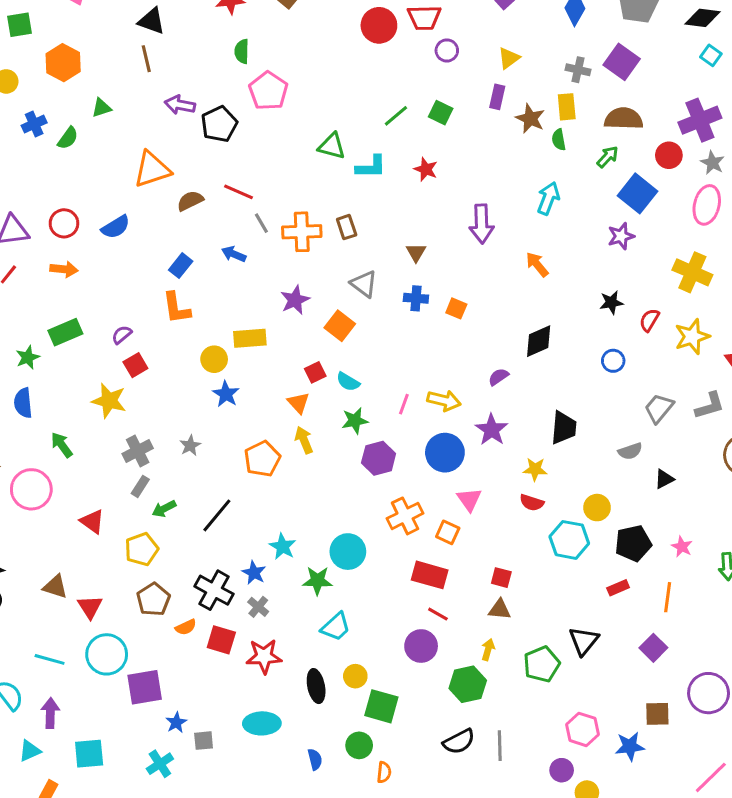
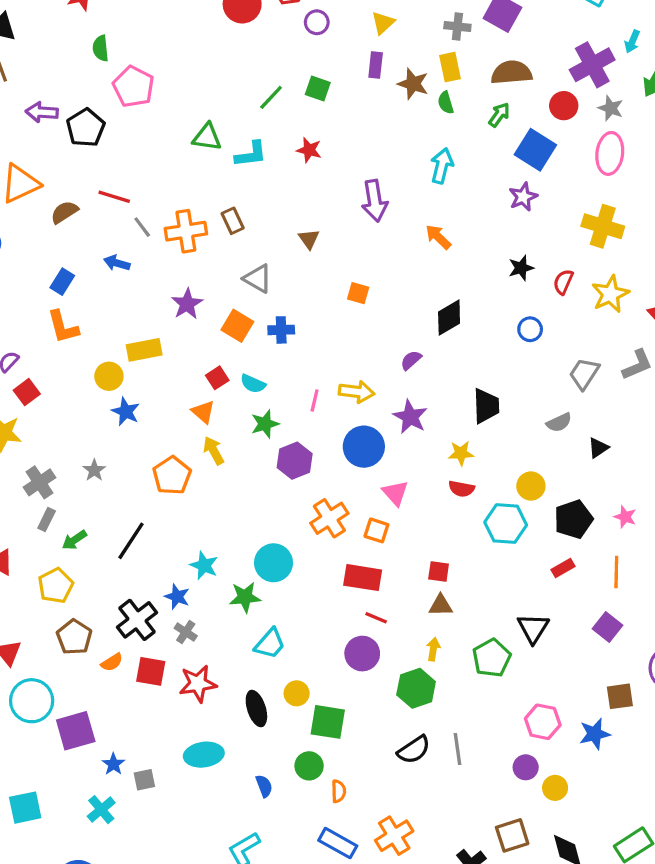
blue cross: (416, 298) -> (281, 330), moved
black cross: (214, 590) -> (137, 620), turned 30

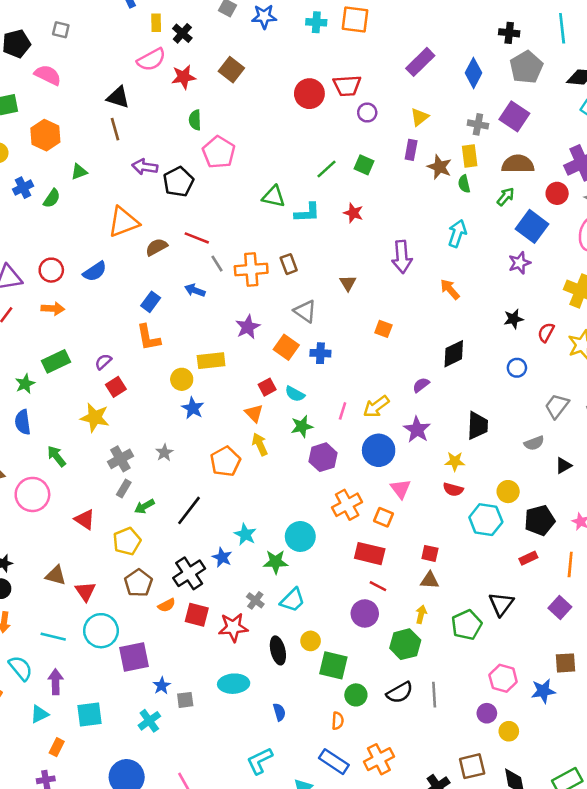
yellow arrow: (356, 392) -> (376, 407), turned 132
gray cross: (186, 632) -> (255, 600), moved
green circle: (309, 766) -> (356, 695), moved

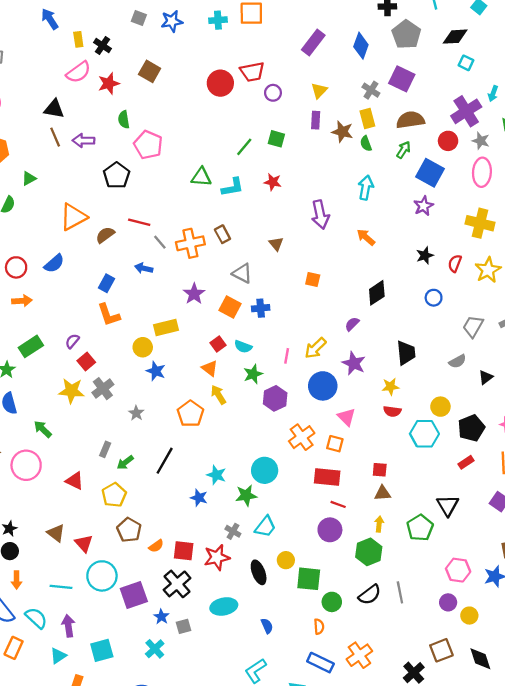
gray cross: (478, 124) -> (371, 90), turned 30
purple arrow: (145, 167) -> (84, 141), moved
gray cross: (120, 459) -> (103, 389), moved
black cross: (189, 573) -> (177, 584), moved
brown triangle: (56, 575) -> (56, 533), turned 30

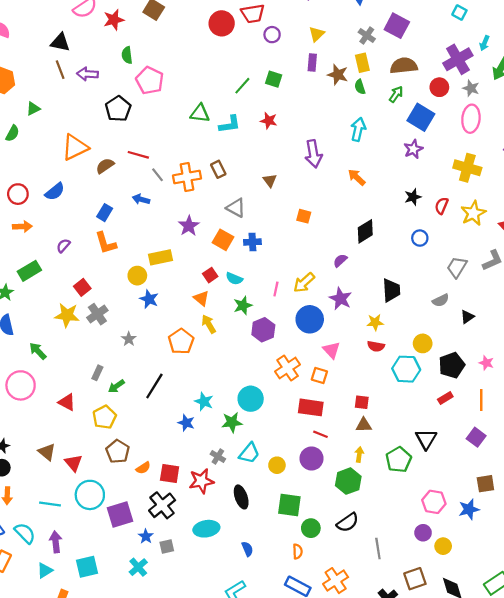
purple semicircle: (72, 341) -> (63, 246), moved
yellow circle: (286, 560) -> (277, 465), moved
gray line: (400, 592) -> (378, 549), moved

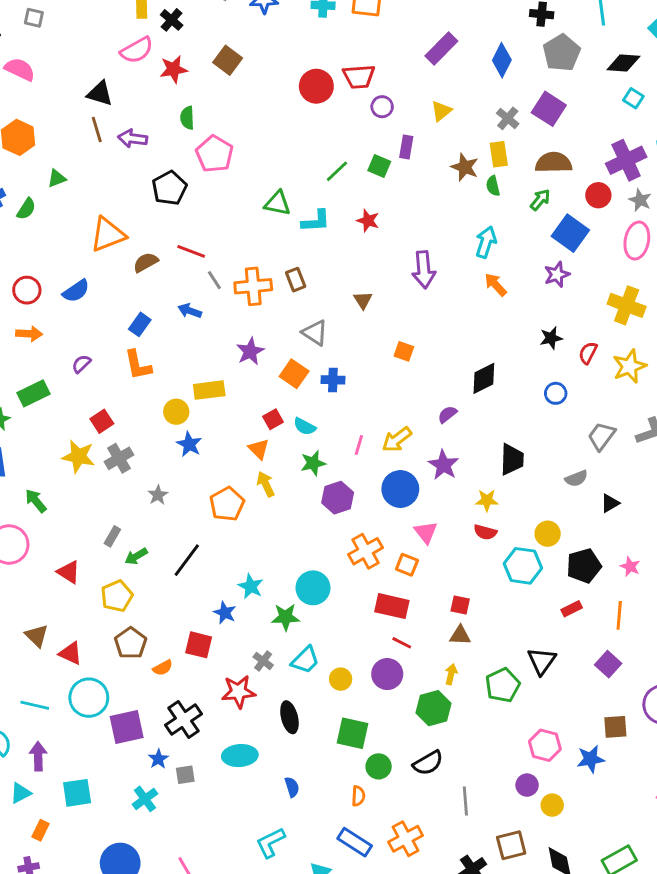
purple rectangle: (312, 62) -> (406, 147), moved
orange arrow: (357, 177) -> (496, 285), moved
red triangle: (73, 463) -> (71, 653), turned -30
red square: (170, 473) -> (199, 645), moved

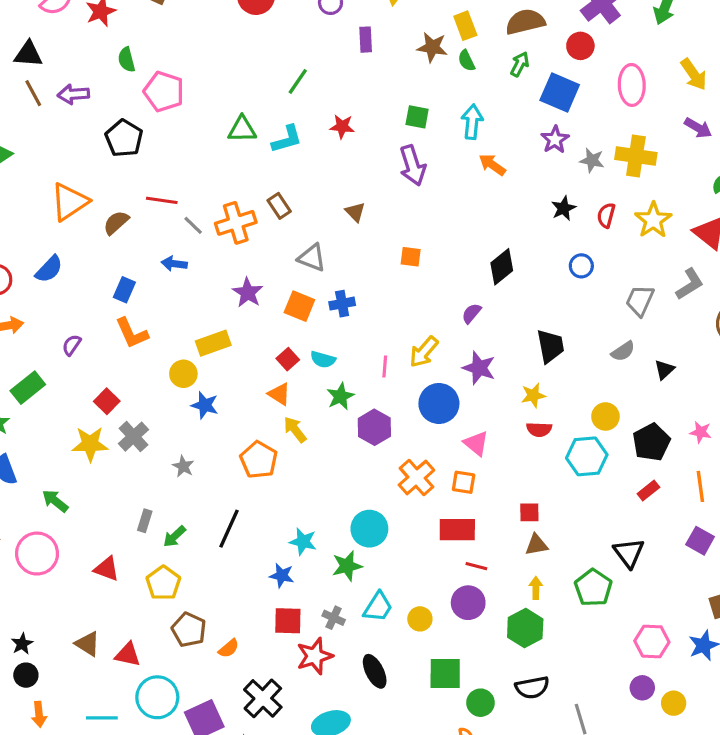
green square: (379, 166) -> (417, 117), moved
gray star: (640, 200) -> (592, 160), moved
red square: (199, 645) -> (288, 621), moved
black semicircle: (428, 763) -> (532, 687), turned 32

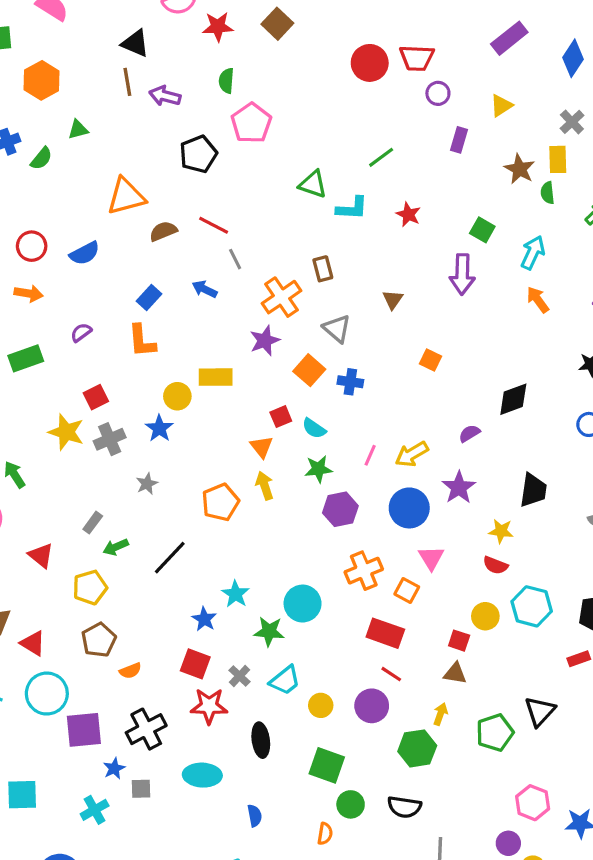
orange cross: (236, 223) -> (281, 297), moved, turned -36
blue star: (205, 405) -> (159, 428), moved
yellow circle: (605, 416) -> (485, 616), moved

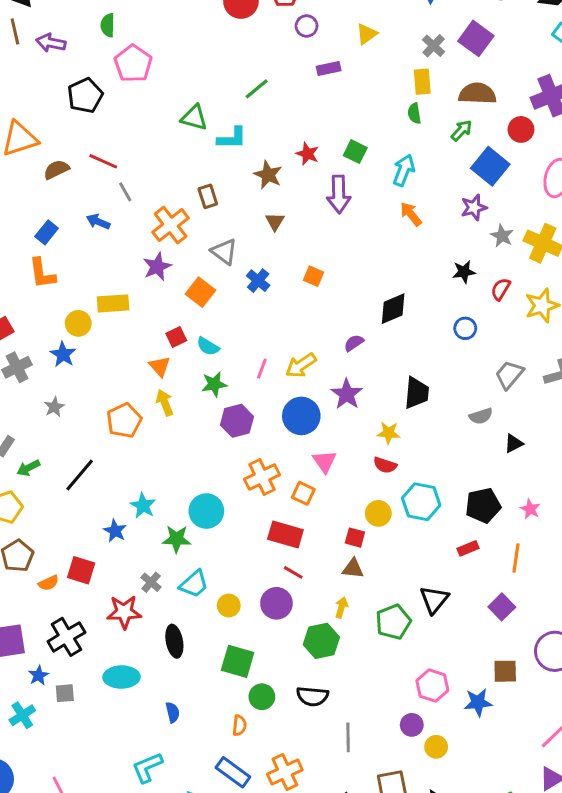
purple rectangle: (459, 140) -> (329, 68), turned 65
brown star: (520, 169) -> (268, 175), moved
red star: (408, 214) -> (307, 154), moved
blue cross: (350, 382) -> (258, 281), moved, turned 35
red square: (195, 664) -> (81, 570), moved

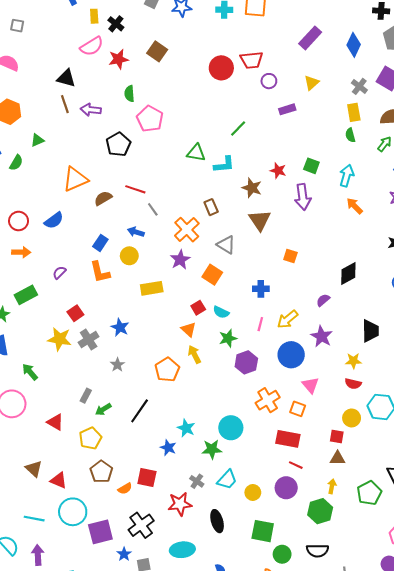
brown triangle: (275, 222) -> (260, 220), size x1.6
blue cross: (258, 281) -> (261, 289), moved, turned -35
yellow circle: (78, 323) -> (129, 256), moved

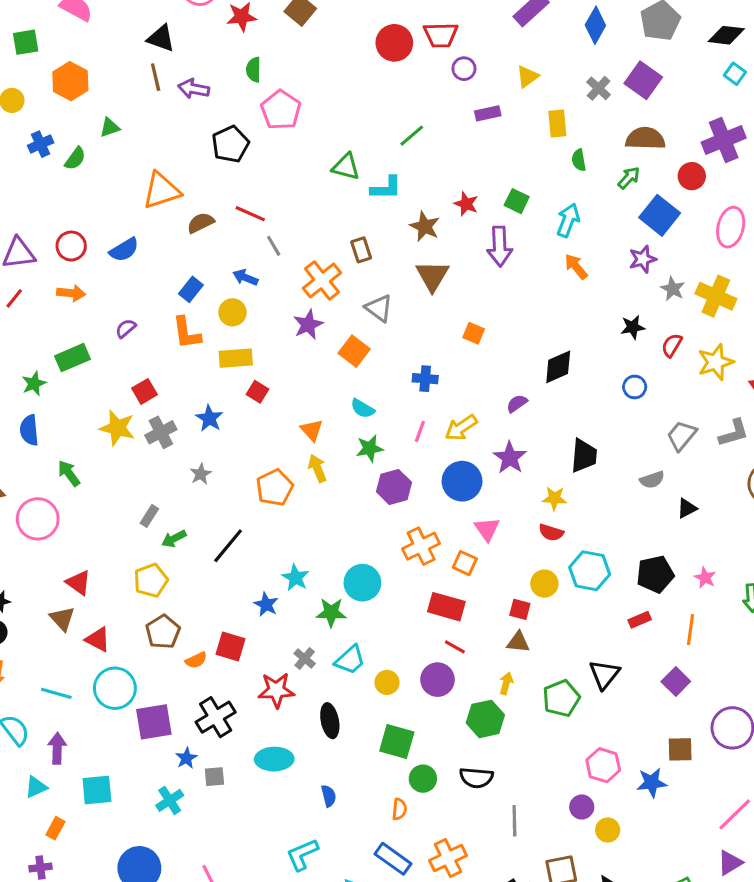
yellow rectangle: (354, 112) -> (557, 123), moved
yellow rectangle: (152, 288) -> (236, 358), moved
red square: (198, 308) -> (258, 392), moved, turned -32
red triangle: (55, 422) -> (78, 583), moved

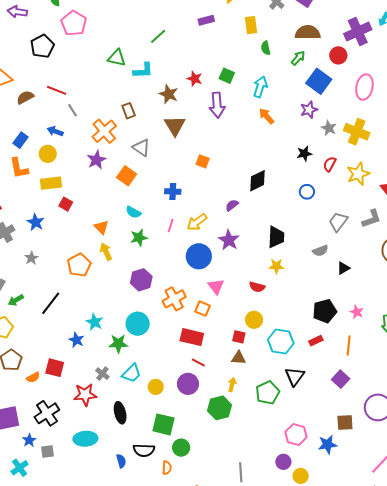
purple hexagon: (394, 487) -> (141, 280), moved
yellow star: (554, 498) -> (276, 266), moved
cyan hexagon: (590, 571) -> (281, 341), moved
black semicircle: (476, 778) -> (144, 450), moved

